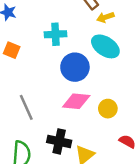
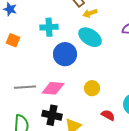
pink diamond: (76, 101) -> (53, 88), moved
gray line: (26, 107) -> (25, 87), turned -70

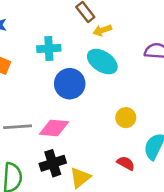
yellow circle: (92, 88) -> (126, 118), moved
black cross: (52, 115) -> (53, 163), turned -30

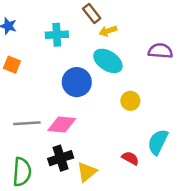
cyan cross: (49, 49) -> (57, 35), moved
yellow circle: (126, 118) -> (130, 101), moved

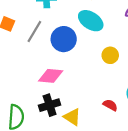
gray line: (27, 123) -> (34, 31), moved, turned -55
yellow triangle: (87, 172) -> (72, 117), turned -48

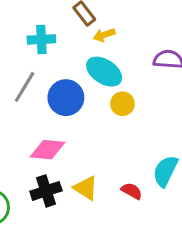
yellow circle: (110, 55) -> (122, 104), moved
yellow triangle: (72, 117) -> (86, 188), moved

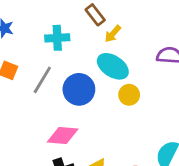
yellow arrow: (104, 35) -> (113, 34), turned -30

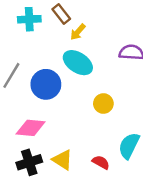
cyan cross: (57, 38) -> (29, 19), moved
yellow circle: (129, 95) -> (103, 104), moved

